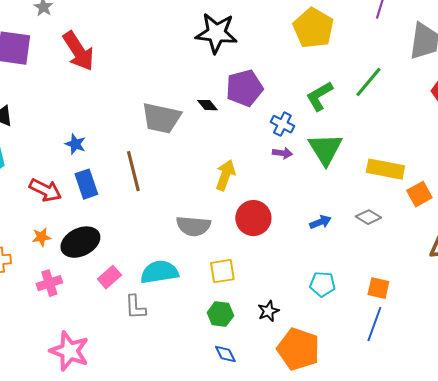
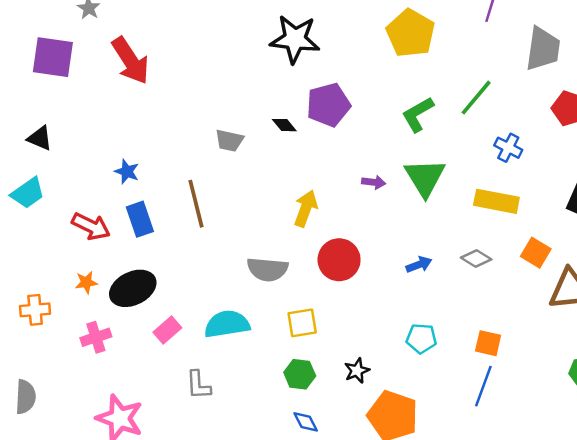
gray trapezoid: (161, 118) -> (229, 141), size x0.6
blue cross: (282, 124) -> (508, 148), moved
orange square: (419, 194) -> (536, 253), moved, turned -30
gray L-shape: (135, 307) -> (198, 385), moved

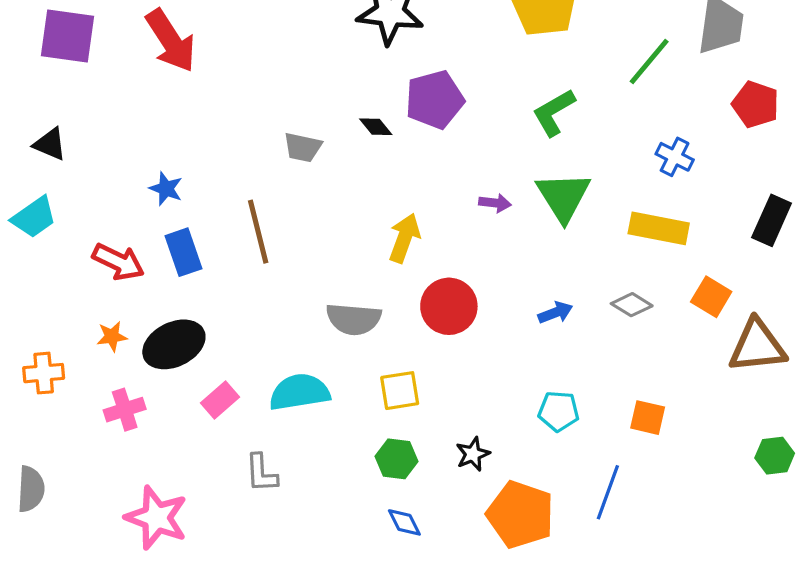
green line: (476, 98) -> (649, 61), moved
blue line: (483, 386) -> (608, 492), moved

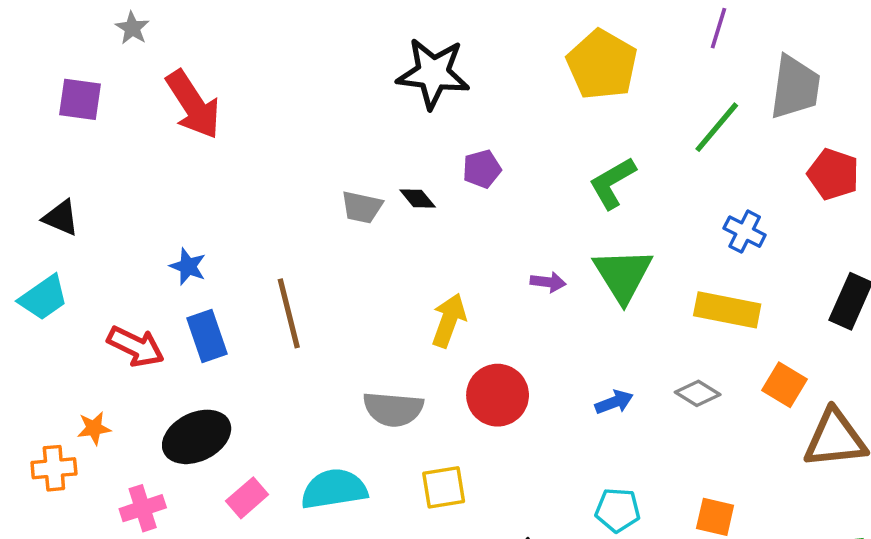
purple square: (67, 36) -> (80, 99), size x0.7
purple pentagon: (435, 100) -> (482, 169), size x0.6
gray trapezoid: (303, 147) -> (362, 207), moved
orange star: (112, 336) -> (94, 428), moved

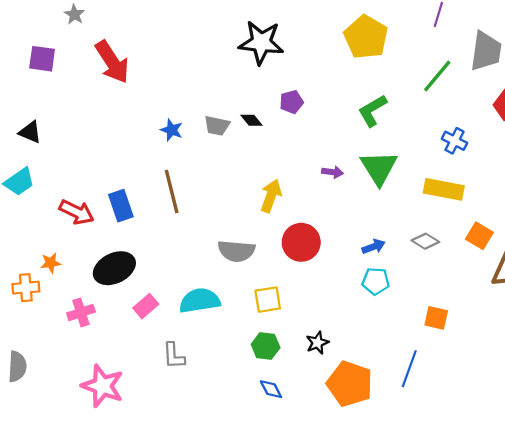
blue star: (188, 266) -> (172, 130), moved
cyan pentagon: (618, 510) -> (376, 281), moved

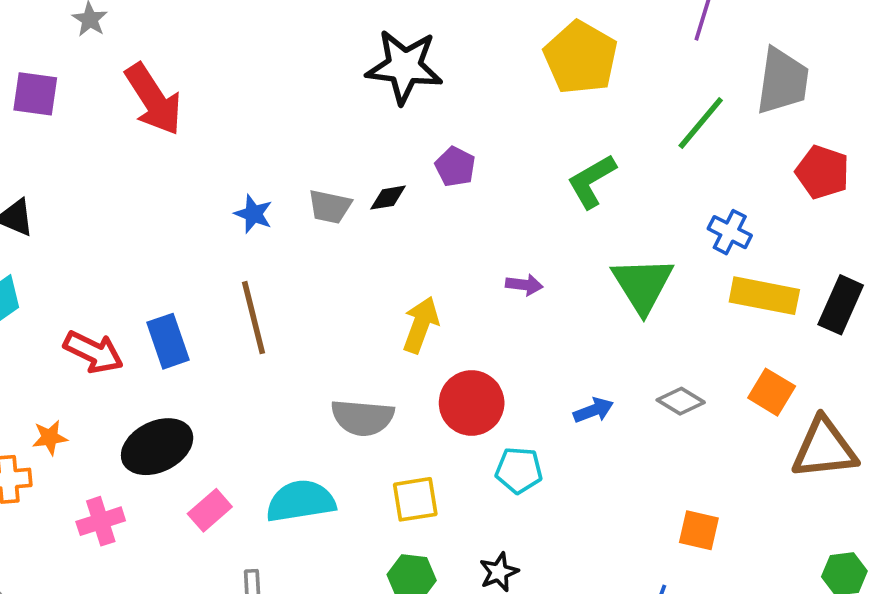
purple pentagon: (291, 102) -> (455, 167), turned -30
black diamond: (252, 120) -> (388, 198), turned -60
green triangle: (379, 168) -> (642, 285), moved
yellow rectangle: (444, 189) -> (764, 296), moved
cyan pentagon: (376, 281) -> (519, 470), moved

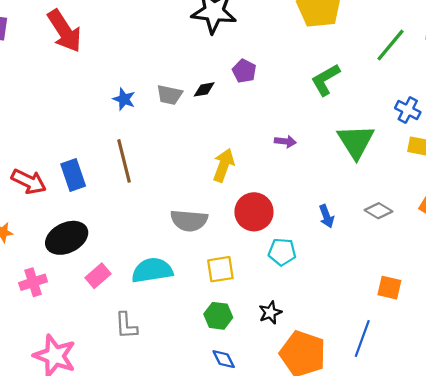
blue arrow: (593, 410) -> (327, 216), turned 90

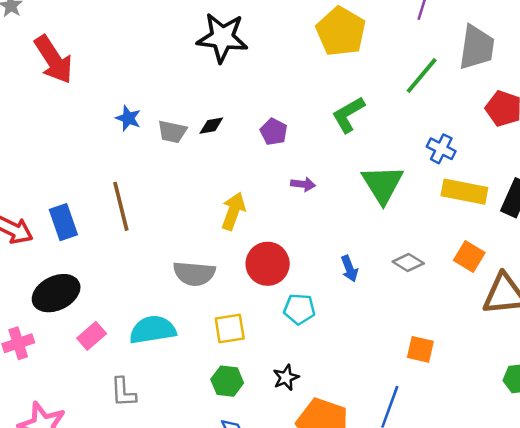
purple pentagon: (244, 71) -> (274, 132), moved
blue star: (124, 99) -> (128, 118), moved

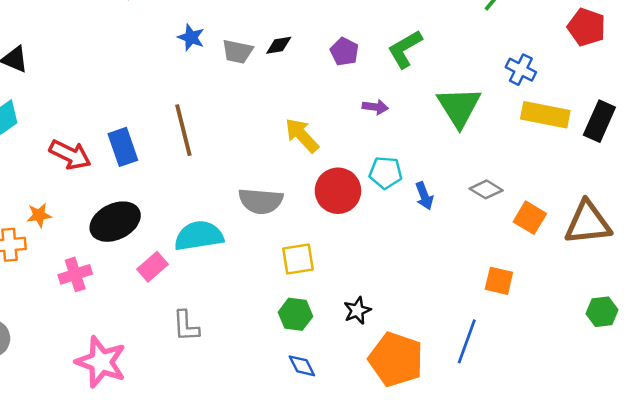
green L-shape: (348, 115) -> (405, 49), moved
yellow arrow: (233, 211) -> (302, 135), turned -63
orange square: (469, 256) -> (530, 218), moved
cyan pentagon: (299, 309) -> (386, 173), moved
cyan semicircle: (153, 330) -> (199, 236), moved

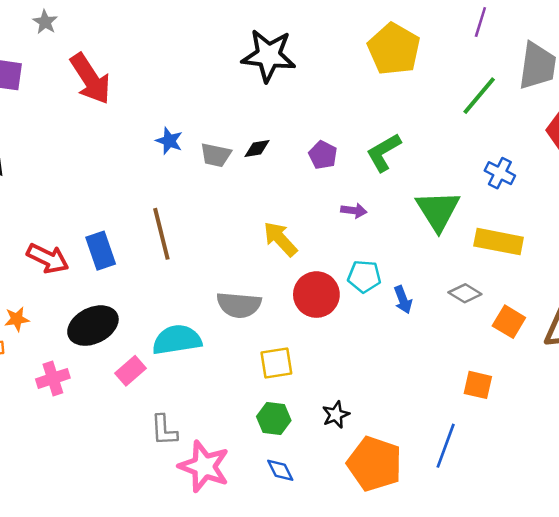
yellow rectangle: (545, 115) -> (499, 242), moved
pink star: (101, 362) -> (204, 466), moved

